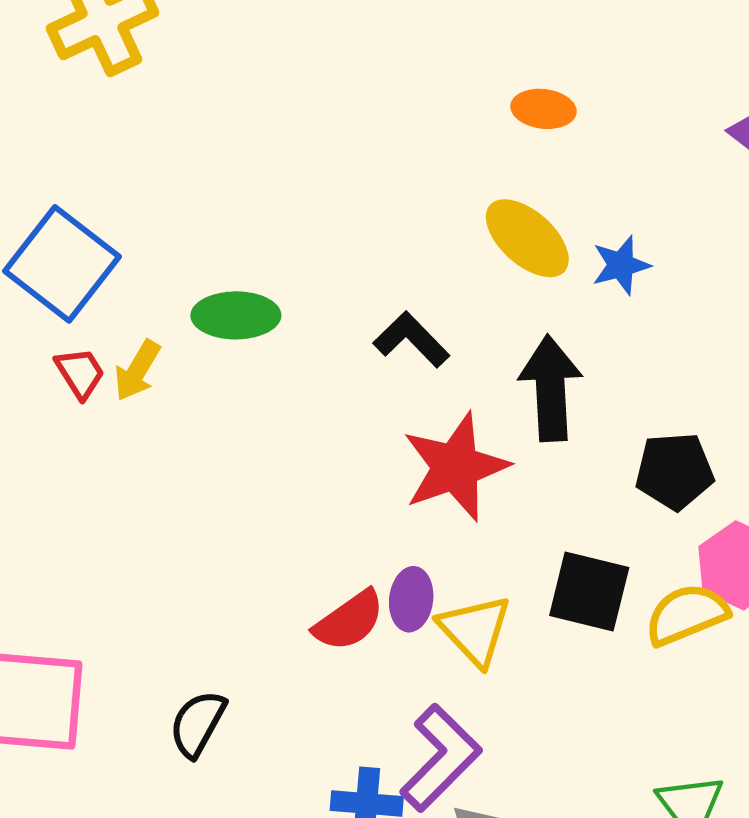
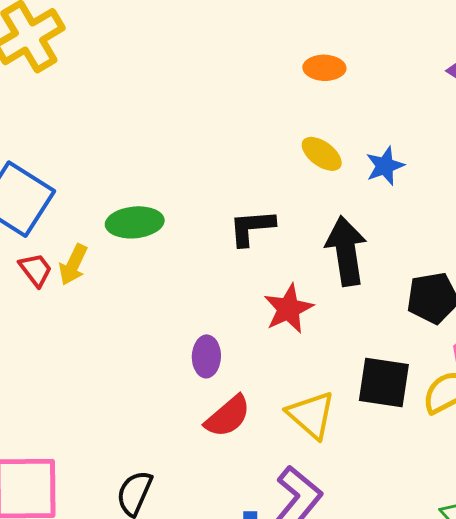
yellow ellipse: (527, 238) -> (322, 154), size x0.7
black L-shape: (411, 340) -> (252, 228), turned -45
red star: (456, 467) -> (288, 309), size x0.7
purple ellipse: (411, 599) -> (206, 356), moved

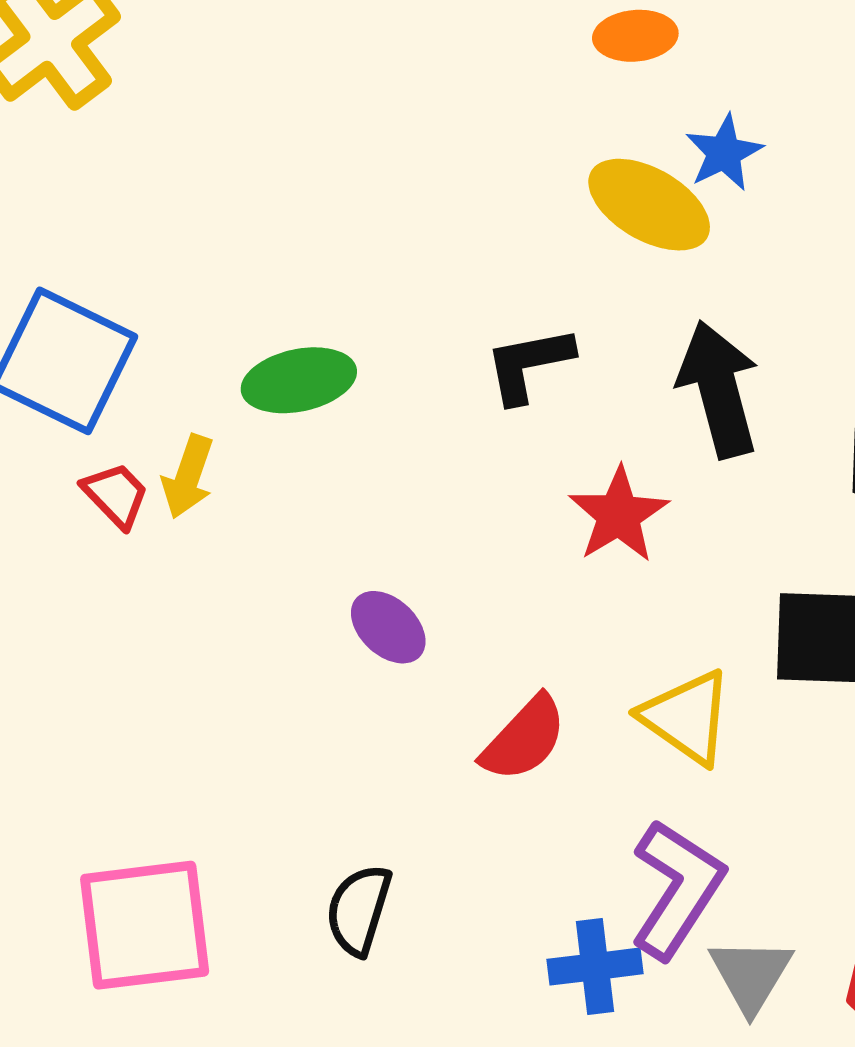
yellow ellipse: (322, 154) -> (649, 205), size x1.5
blue star: (385, 166) -> (724, 153), moved
purple ellipse: (206, 356) -> (388, 627), moved, turned -42

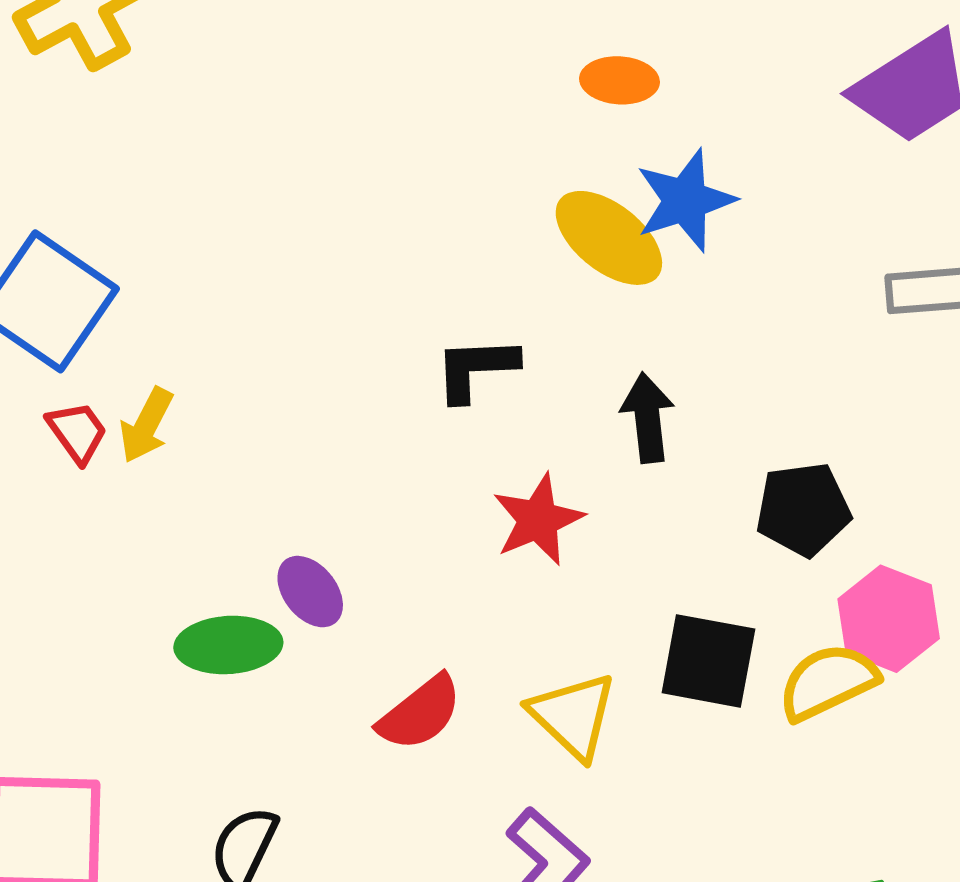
blue star: (724, 153) -> (685, 200), size x1.4
green ellipse: (299, 380) -> (228, 645), moved
black arrow: (719, 389) -> (648, 418), size x0.7

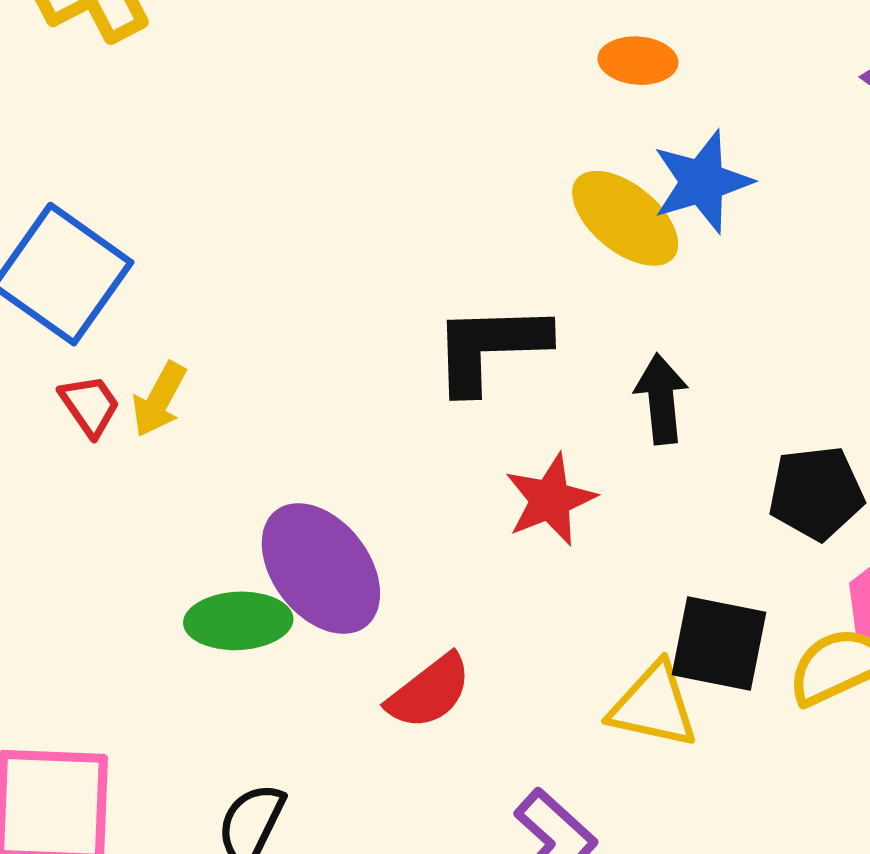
black L-shape: (476, 369) -> (490, 347), size x1.4
purple ellipse: (310, 592) -> (321, 568), size x1.8
yellow triangle: (573, 716) -> (654, 706), moved, turned -32

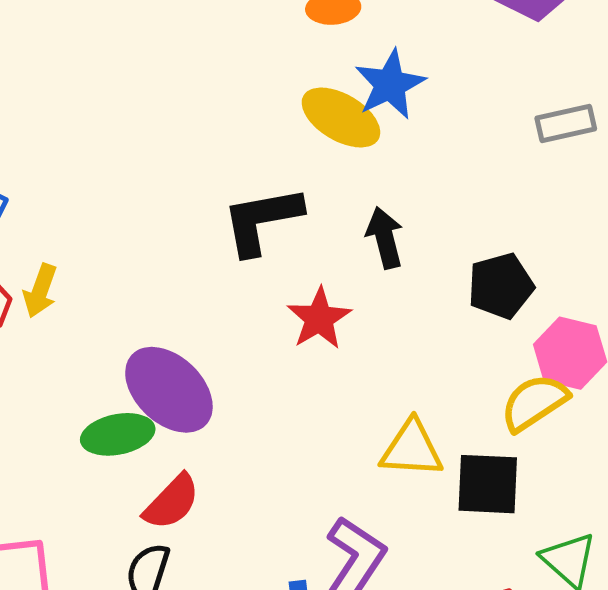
black square: (719, 644) -> (488, 484), moved
red semicircle: (429, 692) -> (172, 502), moved

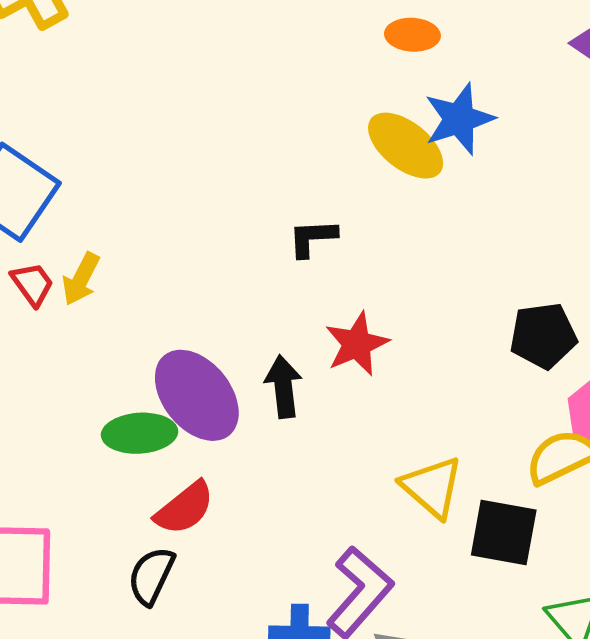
black L-shape: (262, 220) -> (313, 238), size x0.6
black arrow: (385, 238) -> (283, 387), moved
yellow triangle: (412, 449) -> (432, 487), turned 30

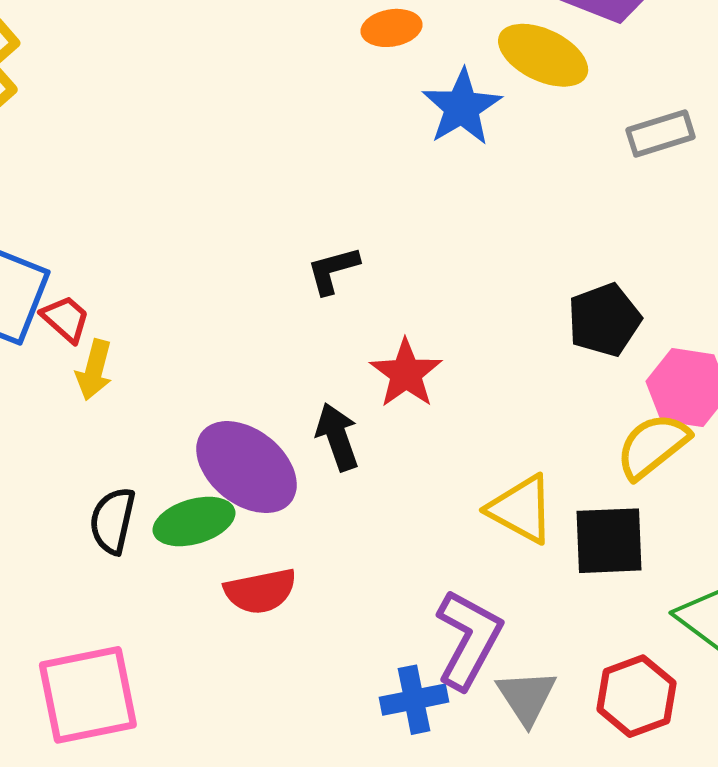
yellow ellipse: (406, 146) -> (543, 55), moved
red trapezoid: (32, 284) -> (66, 319), moved
red semicircle: (185, 508) -> (260, 591), turned 40
black semicircle: (151, 576) -> (113, 521), moved

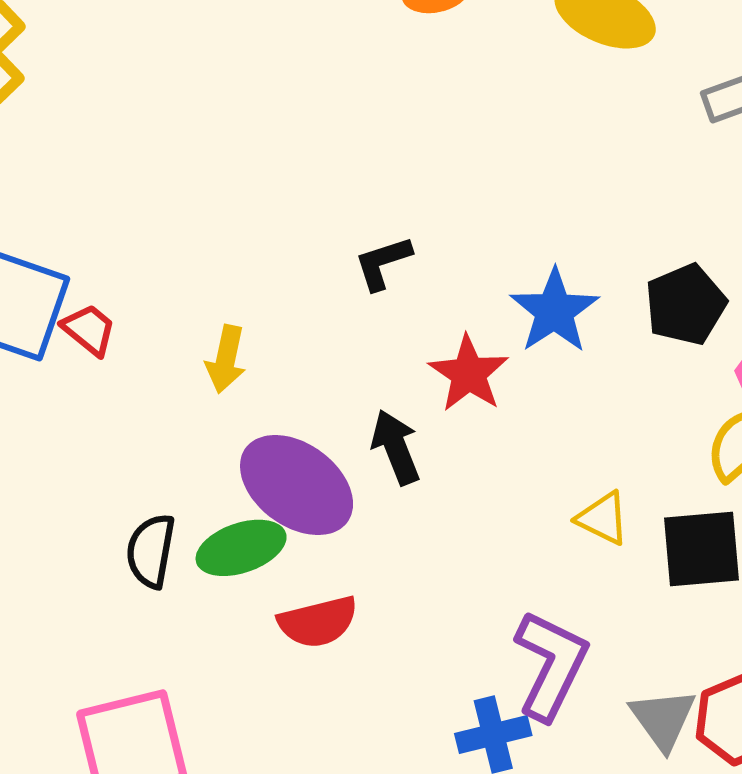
blue star: (462, 107) -> (554, 311), moved
yellow arrow: (94, 370) -> (226, 359), moved
yellow triangle: (521, 509) -> (603, 518), size x0.7
gray triangle: (527, 697) -> (663, 719), moved

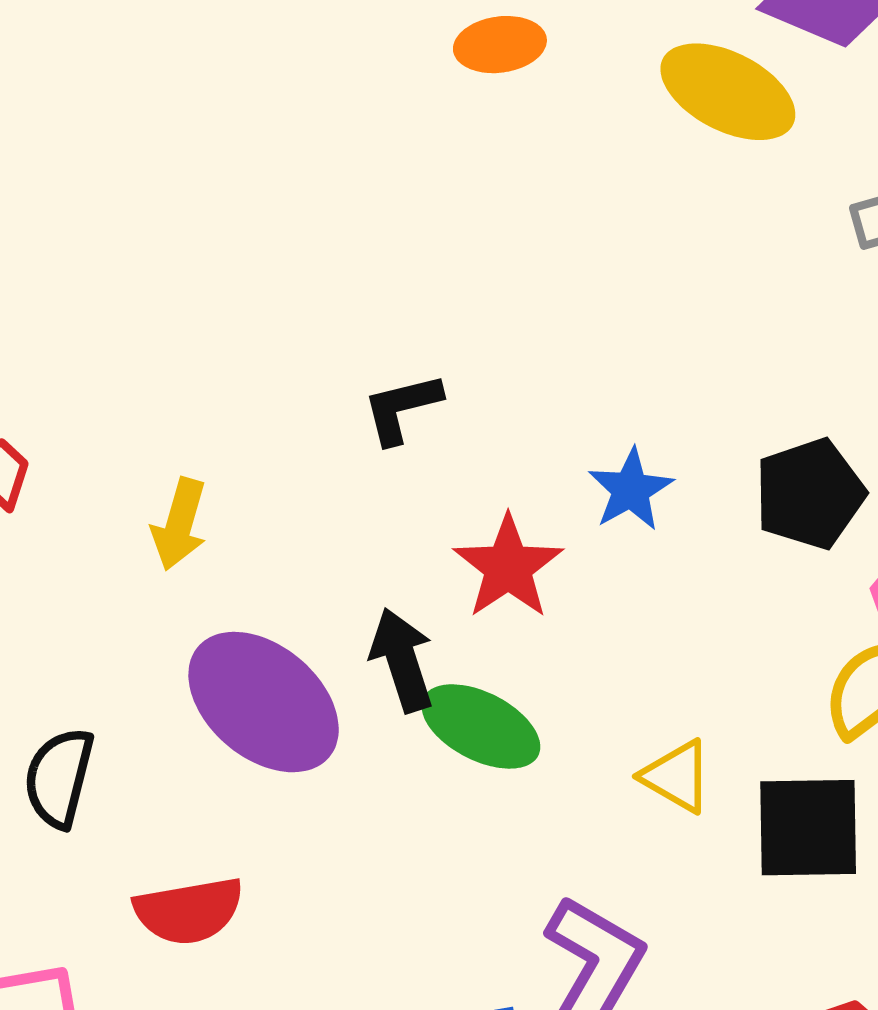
blue star: (554, 311) -> (631, 490), size x0.7
green ellipse: (241, 548) -> (481, 726), moved, turned 42
red semicircle: (318, 622) -> (189, 911), moved

